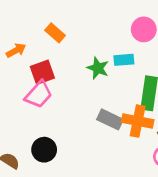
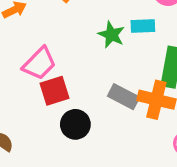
red square: (42, 72) -> (54, 91), moved
black circle: (44, 150) -> (75, 124), moved

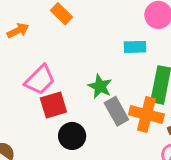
green star: (111, 35) -> (100, 86), moved
gray rectangle: (124, 97) -> (116, 111), turned 32

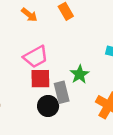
orange arrow: (18, 31) -> (29, 15), turned 49
gray rectangle: (116, 111) -> (62, 92), moved

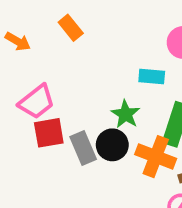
green star: (80, 74) -> (126, 114), moved
black circle: (48, 106) -> (112, 145), moved

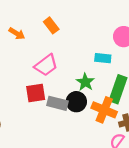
pink trapezoid: (37, 102) -> (46, 65), moved
gray rectangle: (83, 148) -> (57, 103), turned -54

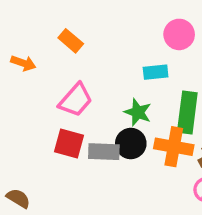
red square: (36, 93) -> (69, 144), turned 36

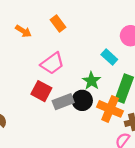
cyan rectangle: (156, 72) -> (109, 57), turned 35
gray rectangle: (104, 152) -> (63, 102), turned -36

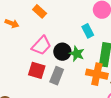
cyan rectangle: (109, 57) -> (88, 31), turned 32
black circle: (82, 100) -> (62, 52), moved
gray rectangle: (63, 102) -> (57, 76), turned -36

